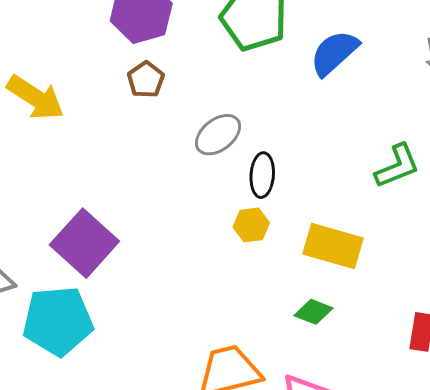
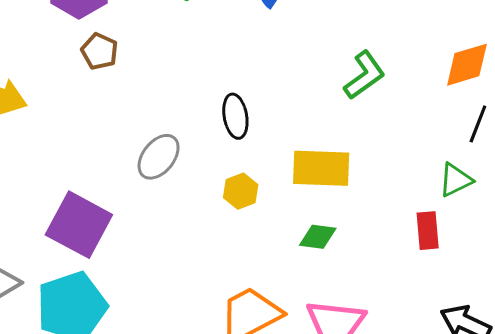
gray ellipse: (218, 135) -> (159, 157), moved
yellow hexagon: (251, 225) -> (241, 191), moved

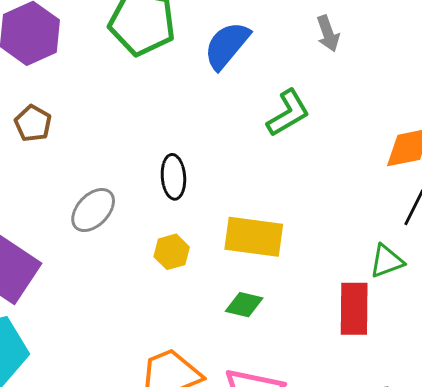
brown pentagon: (100, 51) -> (33, 123), moved
green L-shape: (364, 75) -> (288, 113), moved
red rectangle: (428, 231) -> (354, 309), size x1.4

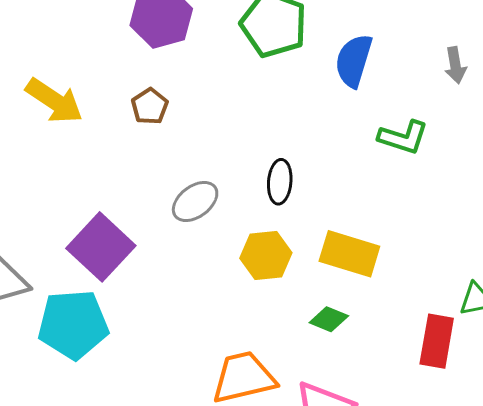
blue semicircle: (227, 45) -> (354, 61), turned -32
green L-shape: (288, 113) -> (403, 137), turned 39
yellow hexagon: (172, 252) -> (266, 255), size x1.4

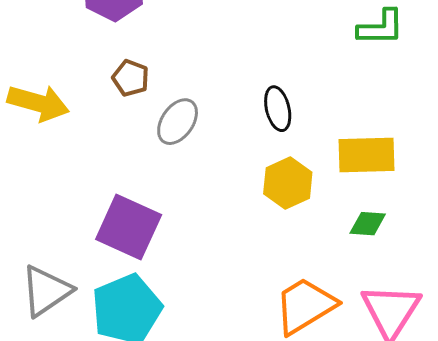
gray ellipse: (195, 201) -> (178, 122), moved

